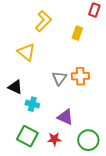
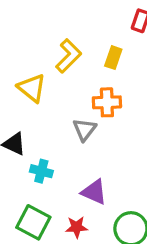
yellow L-shape: (43, 21) -> (69, 56), moved
orange cross: (80, 76) -> (107, 102), moved

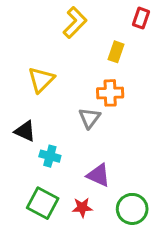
yellow L-shape: (69, 56) -> (75, 22), moved
yellow triangle: (32, 88) -> (41, 80), turned 36

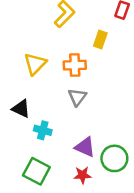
orange cross: (110, 93) -> (75, 65), moved
red star: (82, 207) -> (82, 175), moved
green circle: (132, 209) -> (114, 158), moved

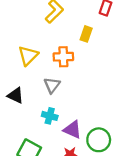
gray triangle: (77, 97) -> (52, 85), moved
cyan cross: (43, 130) -> (50, 116), moved

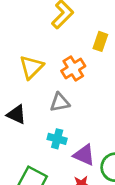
orange cross: (63, 57) -> (73, 68), turned -30
gray triangle: (52, 85) -> (60, 102), turned 42

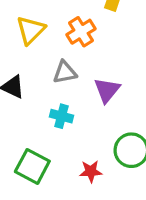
purple triangle: (84, 155) -> (107, 90), moved, turned 45

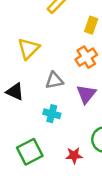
orange cross: (81, 32) -> (86, 57), moved
green square: (32, 166) -> (30, 152), turned 35

